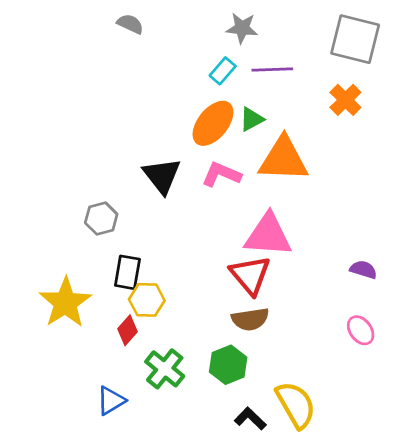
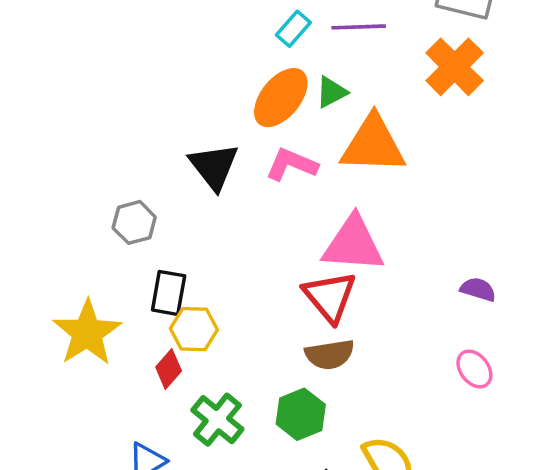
orange cross: (345, 100) -> (455, 67), size x1.4

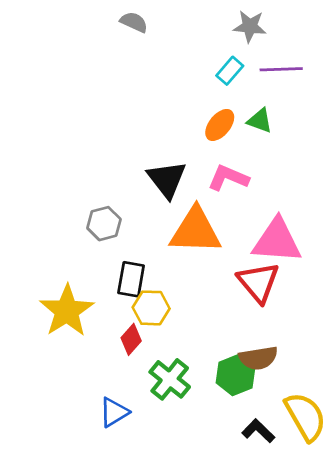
green triangle: (331, 92) -> (260, 121), turned 48
orange ellipse: (281, 98) -> (220, 125), size x0.7
orange triangle: (373, 145) -> (195, 231), moved
brown semicircle: (330, 355) -> (258, 358), moved

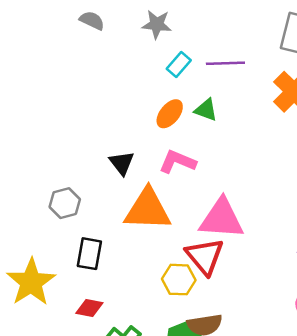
gray star: (250, 26) -> (157, 24), moved
black triangle: (167, 179) -> (122, 163), size x0.7
yellow hexagon: (151, 308) -> (179, 280), moved
red diamond: (131, 339) -> (89, 308), turned 60

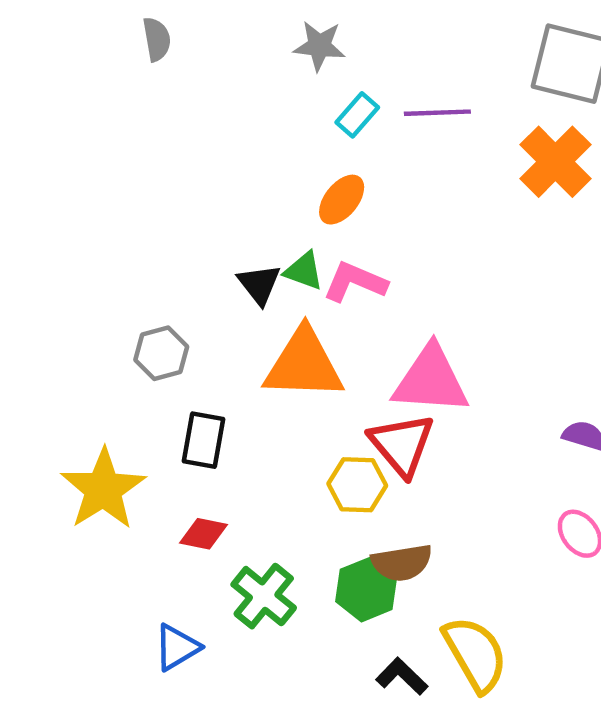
gray semicircle: (92, 20) -> (157, 39), moved, turned 55
green triangle: (206, 110) -> (304, 271), moved

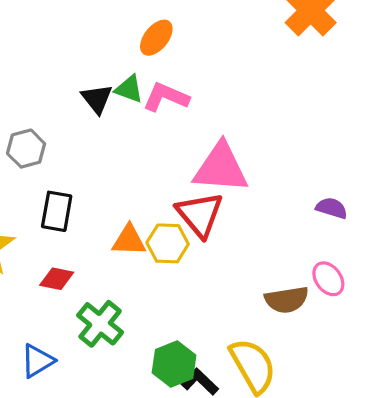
orange triangle: (304, 364) -> (129, 240), moved, size x0.6
brown semicircle: (402, 563) -> (287, 300), moved
green hexagon: (366, 589) -> (174, 364), moved

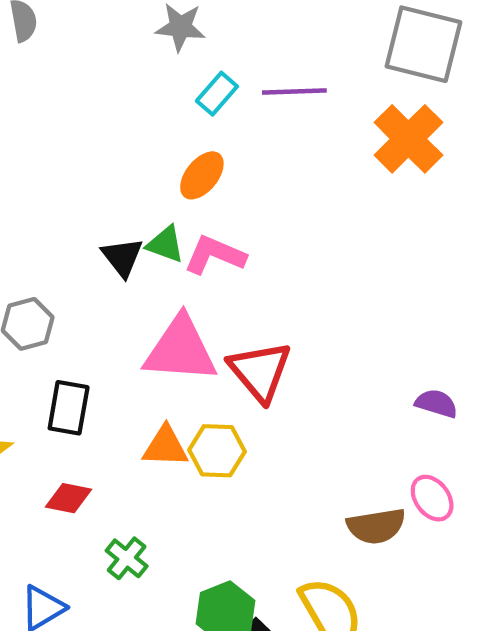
pink triangle: (221, 168) -> (180, 350), moved
red triangle: (200, 214) -> (260, 371), moved
green cross: (100, 324) -> (127, 558), size x0.7

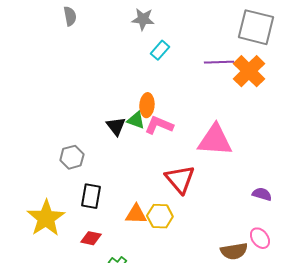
purple line: (294, 92) -> (219, 62), moved
orange ellipse: (202, 175) -> (147, 105), moved, turned -35
pink triangle: (180, 350) -> (215, 140), moved

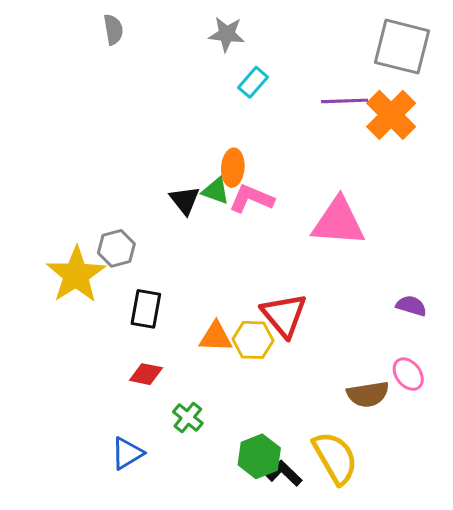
red triangle: (180, 179) -> (284, 315), moved
yellow star: (46, 218) -> (76, 275), moved

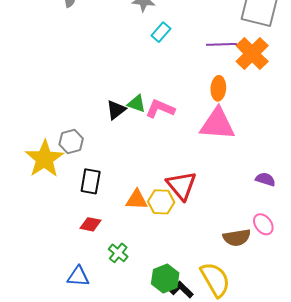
orange ellipse: (233, 168) -> (218, 88), moved
black triangle: (185, 200) -> (116, 110), turned 30
blue triangle: (127, 453) -> (78, 276), turned 35

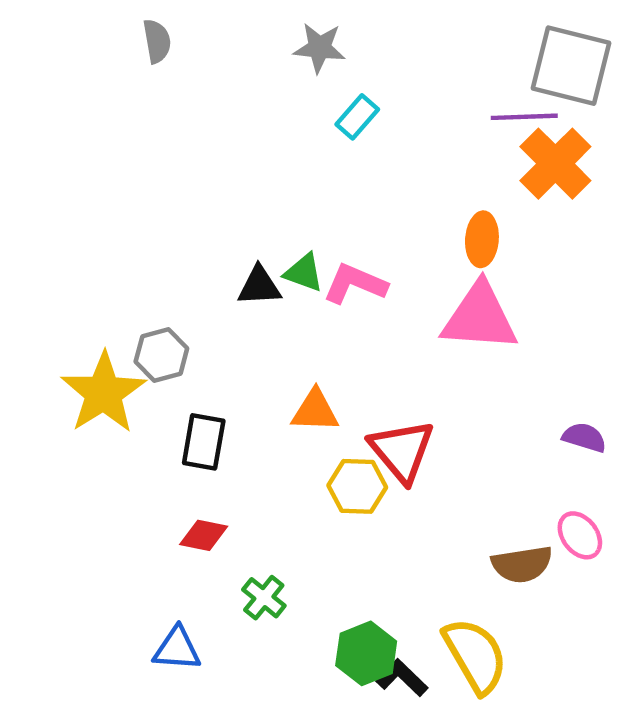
purple line: (221, 44) -> (524, 117), moved
black triangle: (116, 110) -> (259, 286), turned 35
orange triangle: (137, 200) -> (315, 411), moved

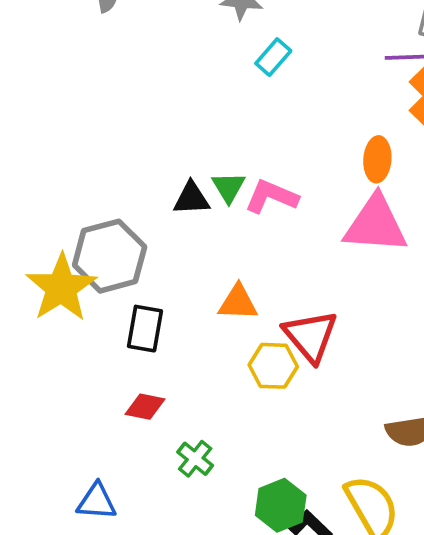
green triangle: (304, 273) -> (229, 187), turned 39
gray hexagon: (161, 355) -> (110, 256), size x1.6
blue triangle: (177, 649) -> (97, 502), moved

